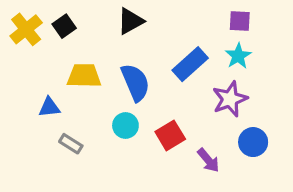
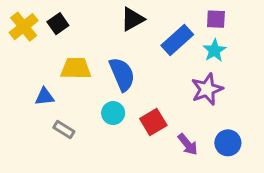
black triangle: (130, 21) -> (132, 19), moved
blue rectangle: (190, 64) -> (177, 40), moved
blue circle: (253, 142) -> (228, 143), moved

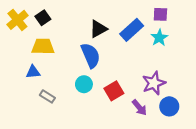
black triangle: (132, 19) -> (98, 29), moved
yellow trapezoid: (76, 68) -> (43, 47), moved
purple star: (207, 89) -> (154, 83), moved

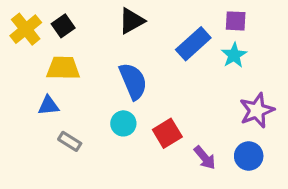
black triangle: (98, 29) -> (132, 21), moved
purple star: (154, 83) -> (257, 110), moved

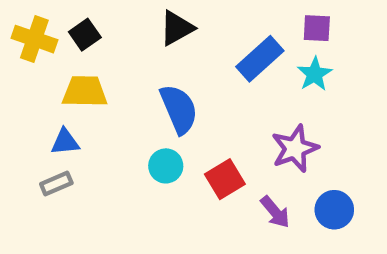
yellow cross: (26, 29) -> (34, 39), turned -32
purple star: (257, 110) -> (295, 148), moved
gray rectangle: (70, 141) -> (56, 183), moved, turned -55

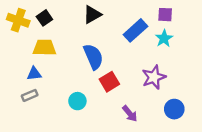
cyan circle: (166, 166) -> (77, 101), moved
red square: (225, 179) -> (109, 82), moved
purple arrow: (275, 212) -> (130, 114), moved

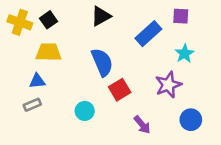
cyan star: (164, 38) -> (185, 54), moved

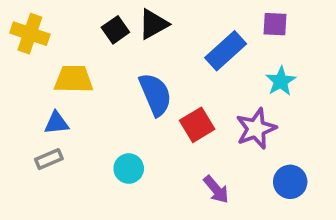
black square: (48, 20) -> (115, 30), moved
red square: (120, 90) -> (197, 125), moved

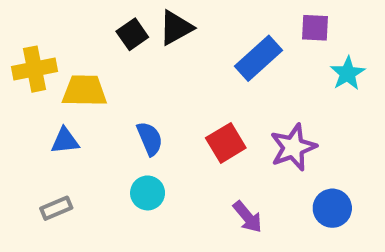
yellow cross: (30, 34) -> (35, 69), moved, turned -30
cyan star: (281, 81) -> (348, 73), moved
blue semicircle: (155, 94) -> (150, 139), moved, size x0.7
gray rectangle: (49, 159) -> (56, 208), moved

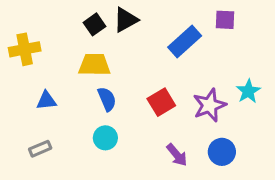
cyan star: (348, 73) -> (248, 91), moved
yellow trapezoid: (85, 91) -> (94, 65), moved
blue circle: (332, 208) -> (222, 152), moved

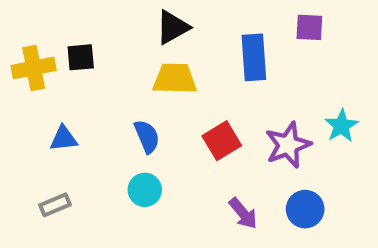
black square: (94, 24) -> (81, 57), moved, turned 30
blue rectangle: (185, 42) -> (254, 57), turned -52
yellow trapezoid: (94, 65) -> (175, 79), moved

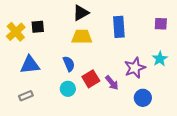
purple square: (309, 27) -> (161, 24), moved
yellow cross: (34, 68) -> (16, 32), turned -30
blue triangle: (64, 139) -> (30, 65), size x1.5
red square: (222, 141) -> (91, 79), moved
purple arrow: (243, 213) -> (112, 83), moved

